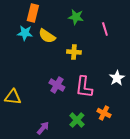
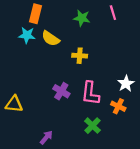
pink line: (105, 29) -> (113, 13), moved
orange cross: (104, 113) -> (118, 106), moved
green cross: (77, 120) -> (93, 126), moved

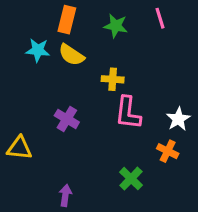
orange rectangle: (36, 14) -> (67, 20), moved
purple cross: (61, 91) -> (67, 119), moved
pink L-shape: (90, 93) -> (128, 113), moved
purple arrow: (46, 137) -> (65, 195), turned -32

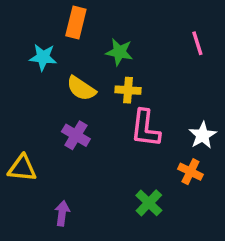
pink line: (160, 18) -> (197, 43), moved
green star: (116, 26) -> (119, 52), moved
yellow semicircle: (71, 55) -> (81, 88), moved
purple arrow: (65, 195) -> (62, 213), moved

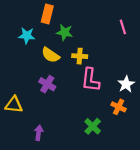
green star: (119, 52) -> (65, 32), moved

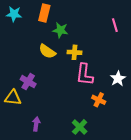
cyan star: (27, 36) -> (14, 14), moved
purple cross: (47, 84) -> (28, 82), moved
orange cross: (119, 107) -> (99, 100), moved
green cross: (93, 126) -> (80, 127), moved

